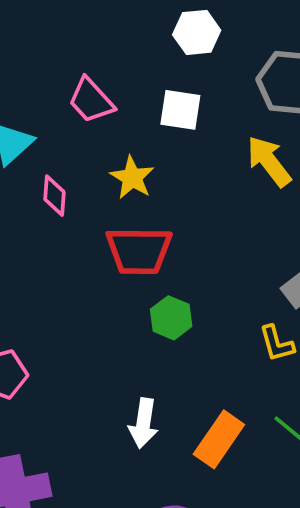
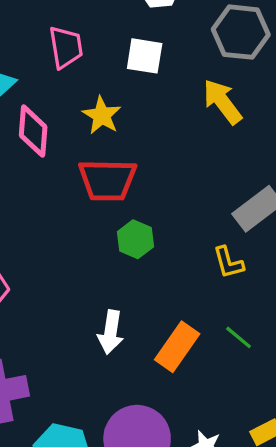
pink trapezoid: (91, 100) -> (66, 47), turned -147
pink diamond: (54, 196) -> (33, 131), size x1.4

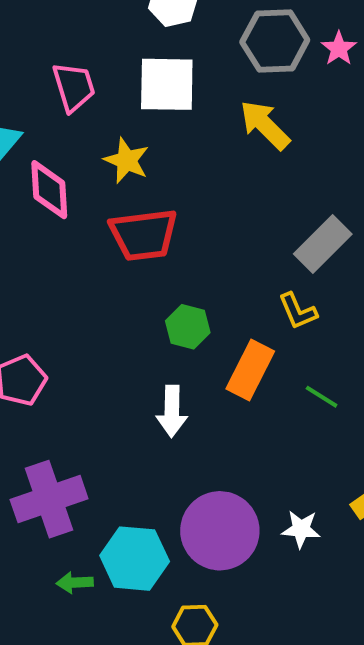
white square: (145, 56) -> (167, 84), size x1.4
green hexagon: (135, 239) -> (188, 327), moved
orange rectangle: (177, 347) -> (250, 370), moved

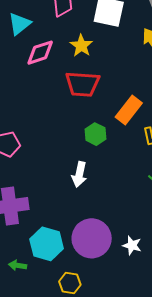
pink diamond: (49, 190) -> (40, 53), turned 64
orange rectangle: (250, 370) -> (129, 110), moved
green arrow: (75, 583) -> (18, 265), moved

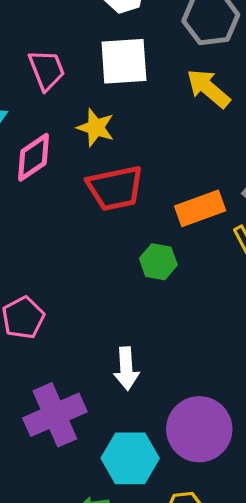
orange rectangle: (129, 110) -> (200, 208), turned 48
white arrow: (79, 174) -> (126, 369), moved

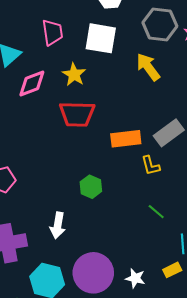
green hexagon: (158, 262) -> (91, 187), moved

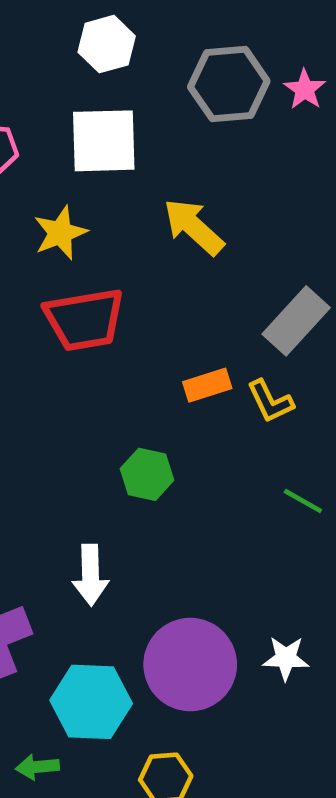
yellow arrow: (148, 67) -> (194, 227), moved
yellow star: (74, 74) -> (60, 233), turned 30
orange rectangle: (126, 139) -> (207, 385), moved, size x0.7

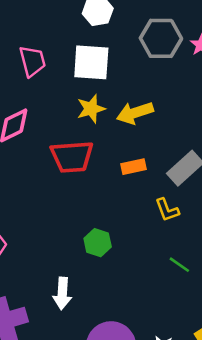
yellow arrow: (194, 227) -> (135, 113), turned -66
yellow star: (60, 233) -> (91, 109), moved
orange rectangle: (207, 385) -> (134, 167), moved

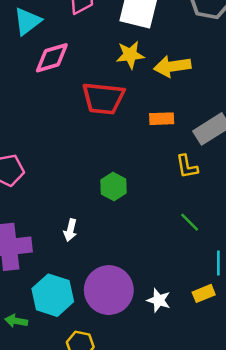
white arrow: (62, 293) -> (70, 230), size x0.7

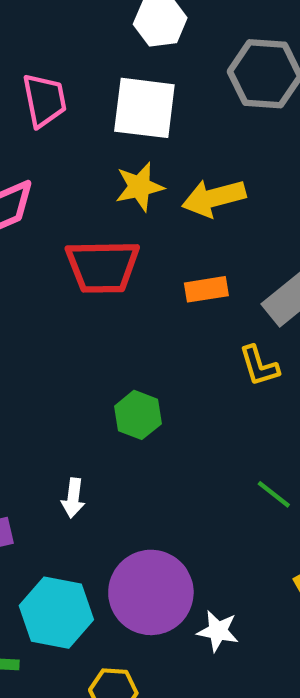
green line: (190, 222) -> (274, 494), moved
white star: (159, 300) -> (218, 631), moved

